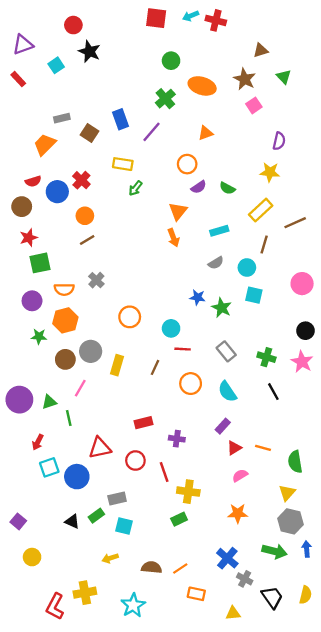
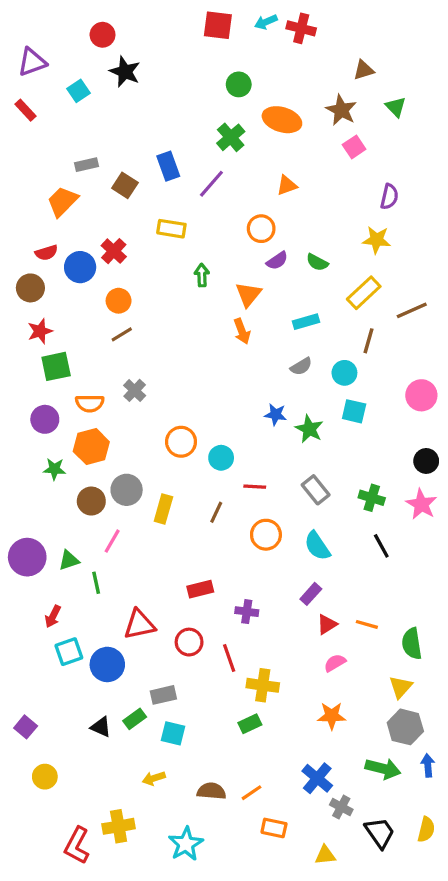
green arrow: (135, 188) -> (202, 275), moved, turned 140
cyan circle: (171, 328) -> (221, 458), moved

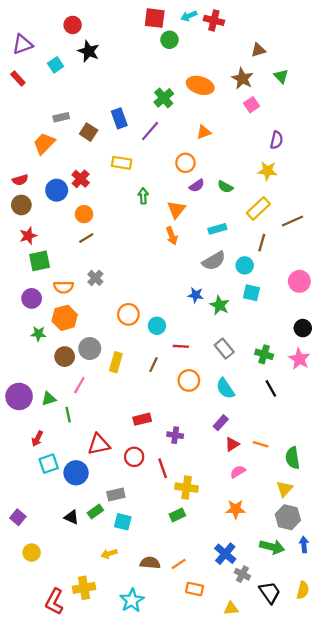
green circle: (239, 84) -> (169, 40), moved
red semicircle: (46, 253) -> (20, 180), moved
gray semicircle: (301, 366) -> (214, 261), size x1.5

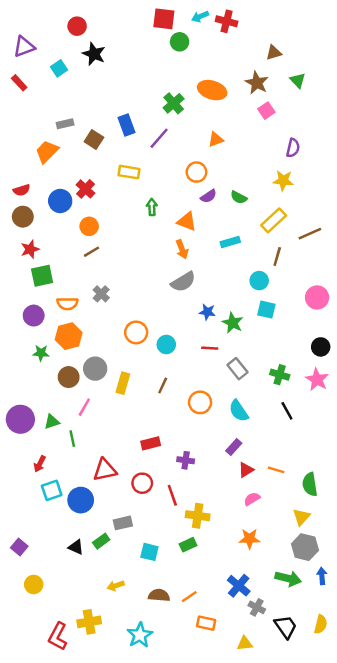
orange triangle: (176, 210) -> (187, 221), turned -48
gray semicircle: (214, 261) -> (183, 282), moved
red line: (181, 346) -> (210, 348), moved
cyan square: (123, 522) -> (149, 552), moved

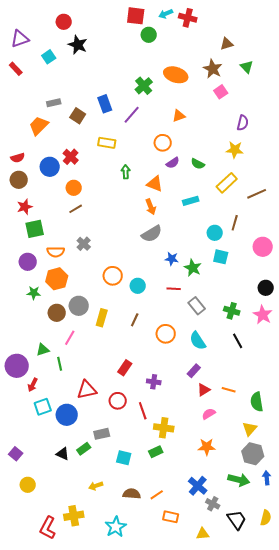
brown line: (277, 256) -> (235, 223), moved
purple circle: (20, 419) -> (17, 366), moved
red rectangle: (151, 443) -> (125, 368), turned -42

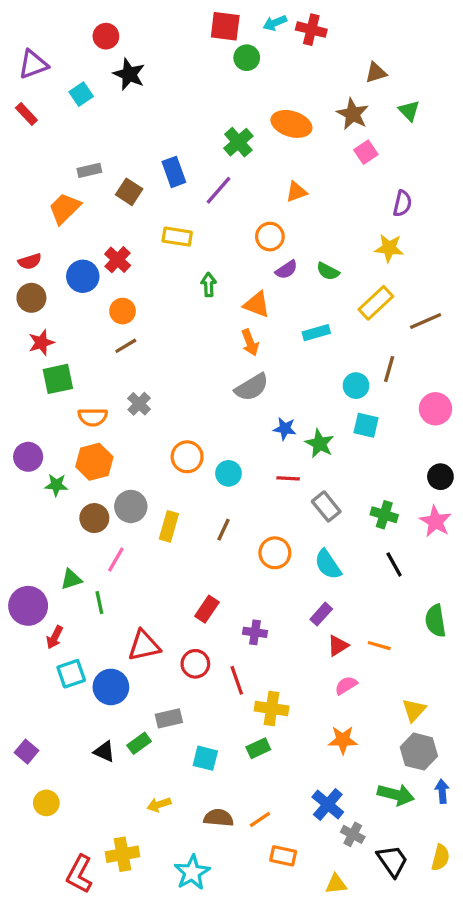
purple circle: (28, 262) -> (28, 457), moved
green semicircle: (257, 402) -> (435, 621), moved

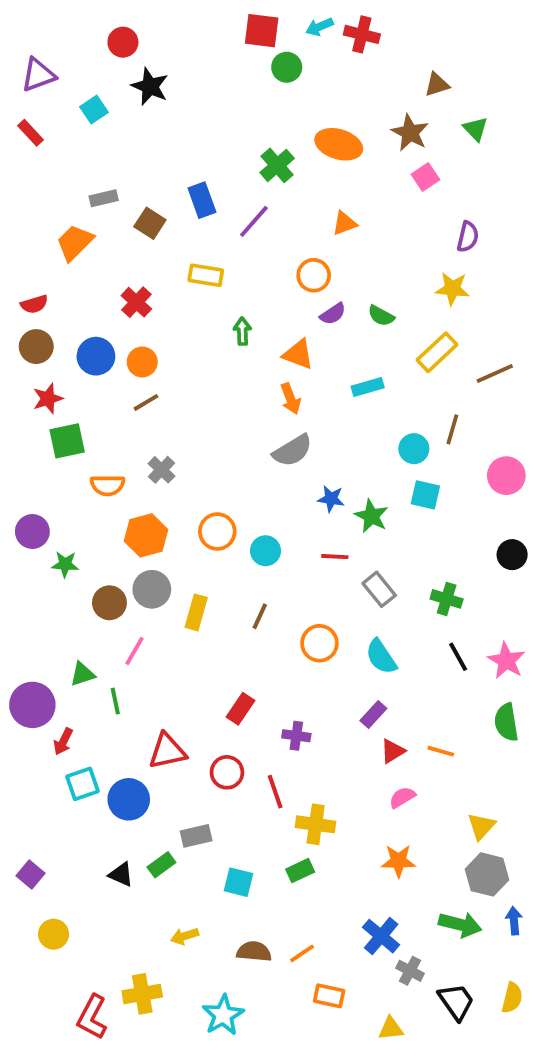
blue circle: (83, 276) -> (96, 356), moved
orange hexagon: (94, 462) -> (146, 535), moved
pink star: (435, 521) -> (506, 661), moved

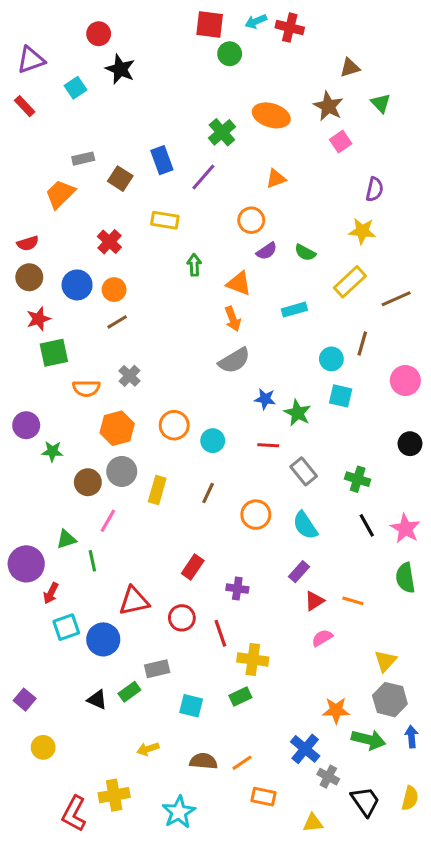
orange star: (398, 861) -> (336, 710), moved

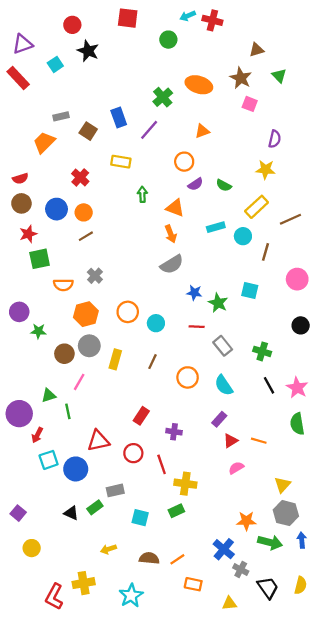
red square: (210, 24) -> (128, 18), moved
red rectangle: (25, 106) -> (18, 78), size x1.5
pink square: (341, 142) -> (250, 104), turned -35
cyan circle: (331, 359) -> (243, 236), moved

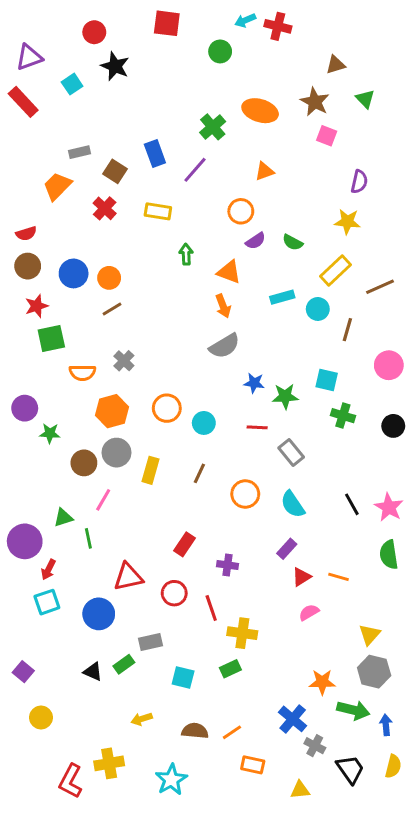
red cross: (80, 177) -> (105, 208), moved
green star: (218, 303) -> (285, 396), turned -30
green cross: (262, 351) -> (343, 416), moved
cyan square: (49, 460) -> (47, 602), moved
blue arrow: (302, 540) -> (386, 725), moved

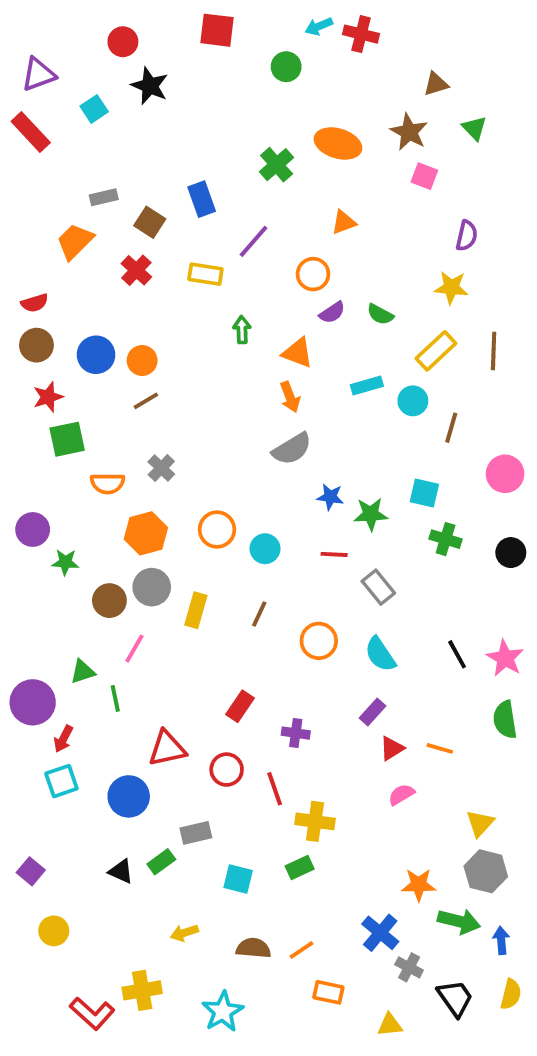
purple line: (195, 170) -> (253, 241), moved
brown line: (380, 287) -> (494, 351), moved, turned -64
red L-shape: (71, 781) -> (92, 1013), turned -76

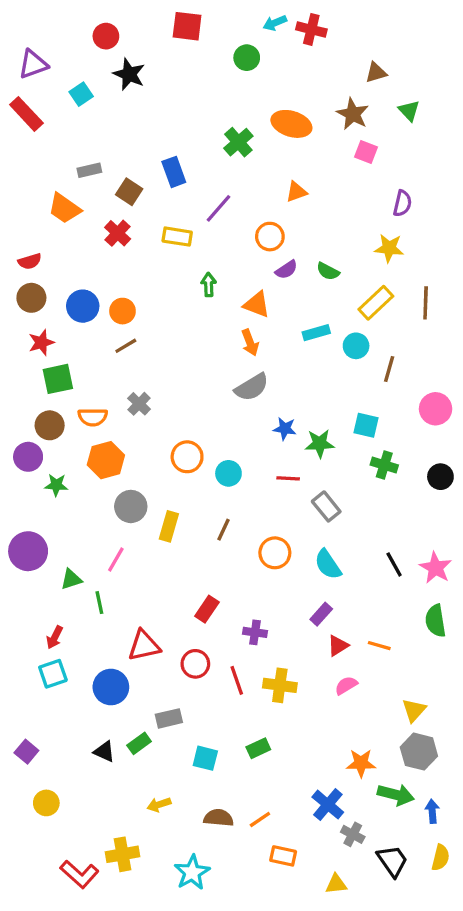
orange trapezoid: (75, 241) -> (65, 208), turned -100
orange hexagon: (146, 533) -> (106, 460), moved
brown circle: (109, 601) -> (50, 425), moved
purple circle: (33, 702) -> (28, 551), moved
yellow cross: (315, 821) -> (280, 685), moved

